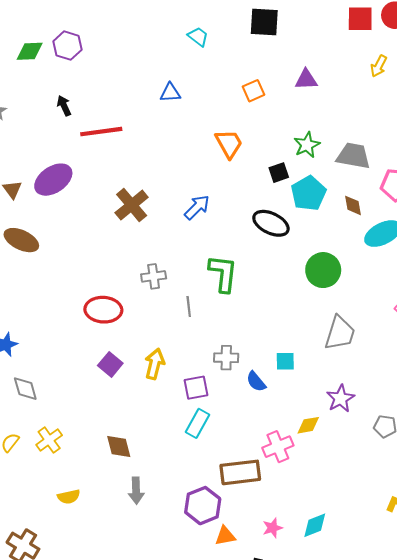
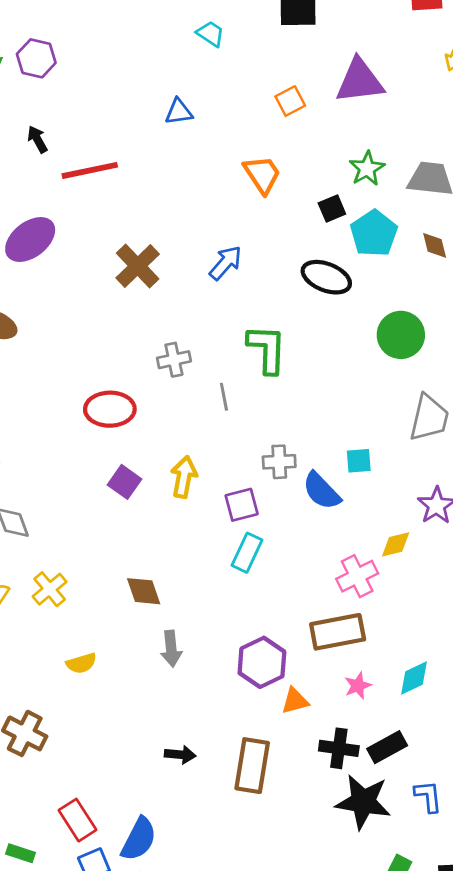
purple triangle: (306, 80) -> (360, 81), size x1.6
blue semicircle: (256, 382) -> (321, 491), size x1.4
brown rectangle: (240, 472) -> (338, 632), moved

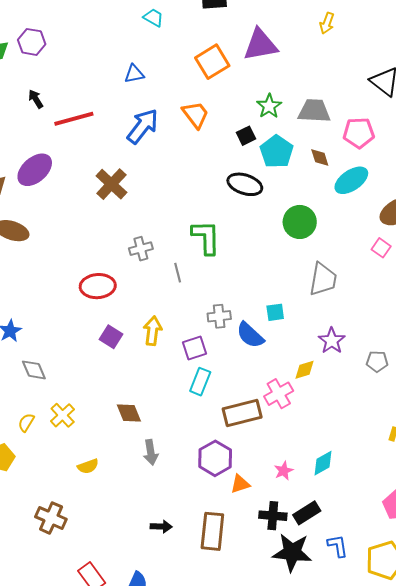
orange square: (290, 101) -> (212, 62), size x1.6
blue arrow: (226, 263) -> (143, 126), moved, size x1.4
brown rectangle: (338, 632) -> (242, 413), moved

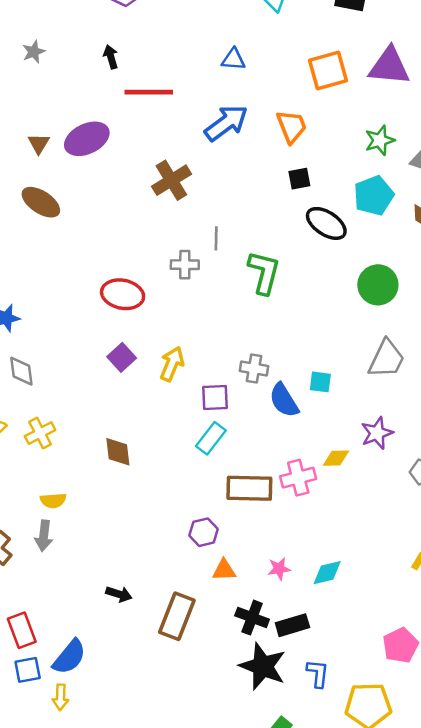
black square: (246, 136) -> (299, 179), moved
gray line: (178, 273) -> (216, 238), moved
gray arrow: (151, 452) -> (44, 536), moved
purple hexagon: (215, 458) -> (204, 532), size x0.7

